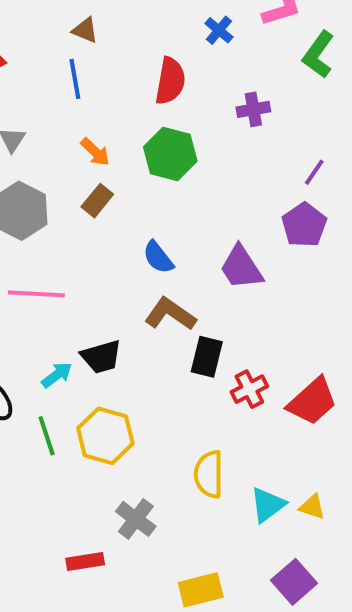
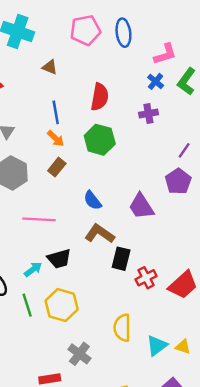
blue cross: (219, 30) -> (156, 81), moved
blue line: (75, 79) -> (56, 112), moved
pink line: (36, 294) -> (39, 219), moved

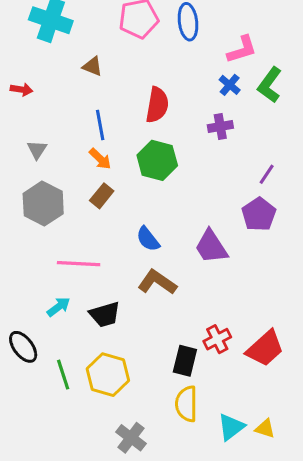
black rectangle: (121, 259) -> (185, 361), moved
cyan arrow: (33, 269) -> (59, 307), moved

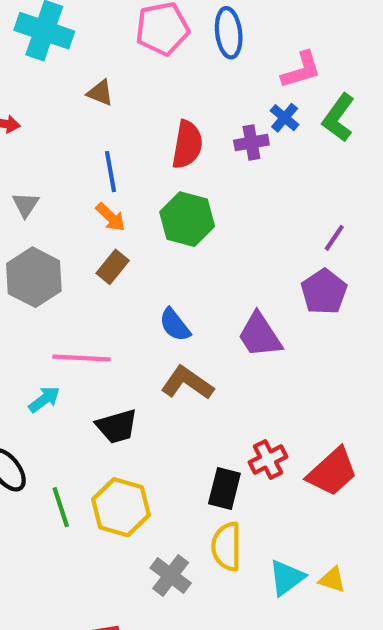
purple cross: (220, 127) -> (251, 143), moved
cyan arrow: (59, 307) -> (44, 399), moved
gray cross: (131, 438) -> (171, 576), moved

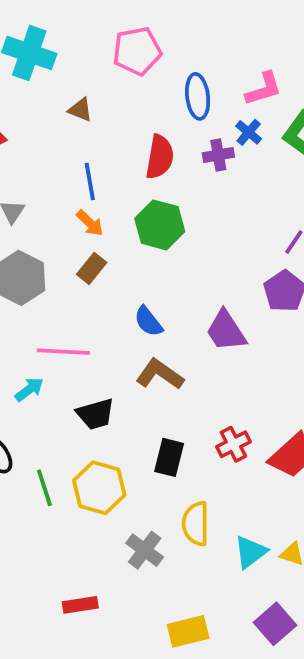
blue ellipse: (229, 33) -> (198, 96), moved
black rectangle: (224, 489) -> (169, 457), moved

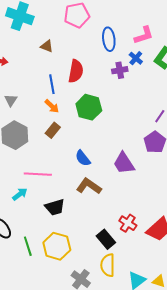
red semicircle: (160, 157) -> (76, 71), moved
red cross: (233, 444) -> (128, 223), turned -30
black rectangle: (169, 457) -> (106, 239), moved, turned -54

